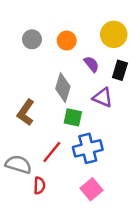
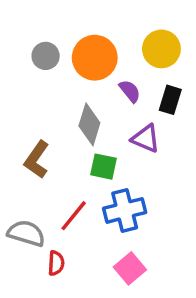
orange circle: (67, 41) -> (95, 58), size x1.6

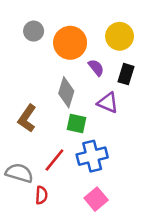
gray circle: (46, 56) -> (34, 31), moved

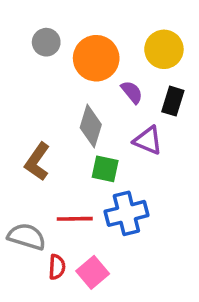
red line: (54, 160) -> (75, 219), turned 50
pink square: (96, 199) -> (93, 272), moved

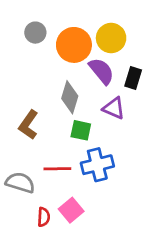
yellow circle: (164, 49) -> (111, 38), moved
purple semicircle: (132, 92) -> (101, 71), size x1.5
red semicircle: (57, 267) -> (44, 217), moved

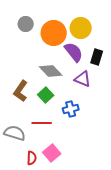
gray diamond: (70, 97) -> (51, 71), turned -60
green square: (81, 130) -> (46, 95), moved, turned 35
blue cross: (97, 165) -> (71, 109), moved, size x0.7

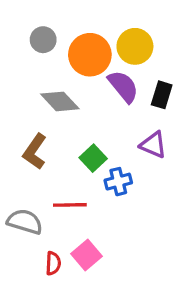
gray diamond: (51, 71) -> (60, 101), moved
purple triangle: (83, 79) -> (153, 145), moved
green square: (46, 95) -> (93, 158), moved

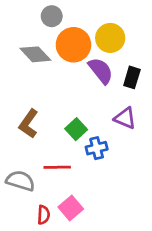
gray circle: (43, 40) -> (52, 16), moved
gray diamond: (60, 101) -> (35, 54), moved

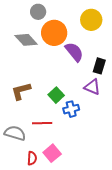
yellow circle: (110, 38) -> (91, 20), moved
black rectangle: (132, 77) -> (99, 66), moved
brown L-shape: (29, 124) -> (21, 91), turned 40

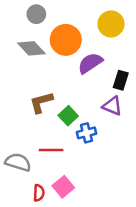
gray circle: (38, 12) -> (36, 14), moved
purple semicircle: (74, 52) -> (90, 63), turned -85
brown L-shape: (21, 91) -> (41, 102), moved

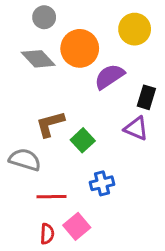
blue cross: (87, 133) -> (102, 183), moved
red line: (51, 150) -> (52, 197), moved
gray semicircle: (18, 162) -> (25, 160), moved

